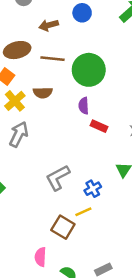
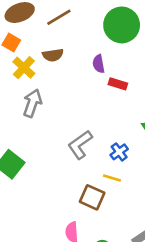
brown line: (52, 59) -> (59, 17), turned -30
green circle: (89, 70) -> (122, 25), moved
yellow line: (83, 212) -> (112, 178), turned 49

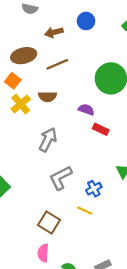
purple semicircle: (99, 64) -> (86, 110), turned 112
gray arrow: (32, 103) -> (48, 140), moved
brown square: (92, 197) -> (49, 222), moved

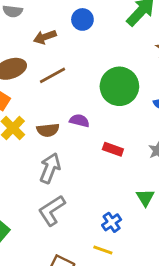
brown semicircle: (48, 97) -> (48, 130), moved
purple semicircle: (86, 110) -> (79, 121), moved
gray L-shape: (61, 178) -> (52, 210), moved

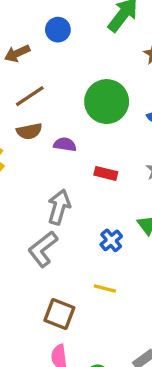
brown semicircle: (48, 130) -> (29, 131), moved
gray arrow: (50, 168) -> (59, 207), moved
blue cross: (112, 222) -> (111, 240), moved

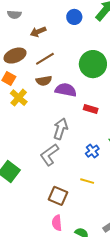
blue circle: (58, 30) -> (74, 17), moved
purple semicircle: (65, 144) -> (66, 90), size x1.5

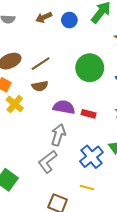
brown arrow: (38, 32) -> (44, 17), moved
purple semicircle: (66, 90) -> (64, 107), moved
blue cross: (92, 151) -> (91, 157), size x1.6

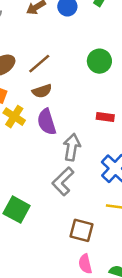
green circle: (90, 68) -> (99, 61), size x0.7
purple semicircle: (64, 107) -> (47, 122), moved, turned -110

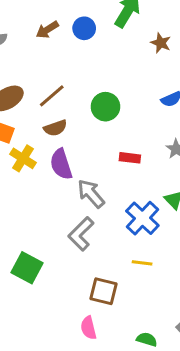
green circle: (99, 61) -> (105, 107), moved
gray arrow: (72, 147) -> (91, 194), turned -50
pink semicircle: (85, 264) -> (88, 328), moved

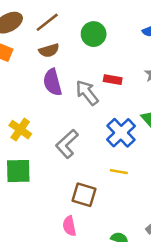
yellow cross: (23, 158) -> (20, 130), moved
gray arrow: (91, 194) -> (87, 93), moved
green square: (27, 268) -> (18, 171), turned -32

